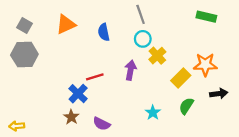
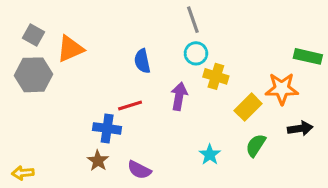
green rectangle: (206, 17) -> (308, 56), moved
orange triangle: (66, 24) -> (70, 49), moved
blue semicircle: (104, 32) -> (142, 61), moved
yellow cross: (157, 56) -> (216, 76), turned -30
blue cross: (78, 94) -> (107, 128), turned -36

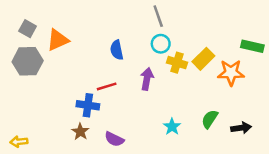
yellow rectangle: (248, 107) -> (203, 59), moved
black arrow: (300, 128) -> (241, 128), moved

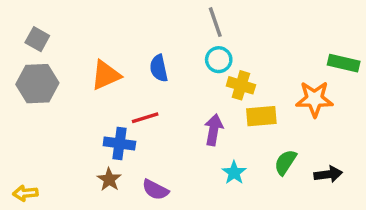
orange triangle: (58, 40) -> (106, 75), moved
yellow rectangle: (203, 59) -> (261, 116), moved, turned 40
purple arrow: (147, 79) -> (214, 130), moved

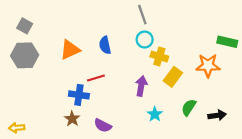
yellow rectangle: (261, 116) -> (173, 77), turned -48

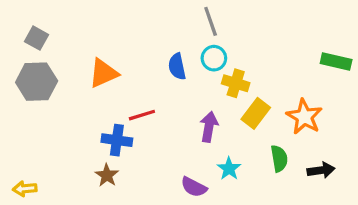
blue semicircle: (105, 45) -> (177, 67), moved
orange star: (208, 66) -> (304, 117), moved, turned 30
green semicircle: (189, 107) -> (279, 159), turned 138
purple semicircle: (103, 126) -> (194, 187), moved

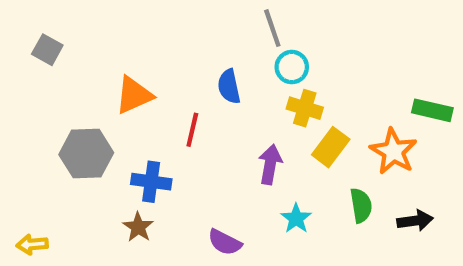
cyan circle: (214, 58) -> (292, 67), moved
green rectangle: (336, 61) -> (432, 110), moved
gray hexagon: (37, 82) -> (86, 154), moved
red line: (142, 115) -> (192, 130), moved, turned -60
purple semicircle: (194, 187) -> (225, 242), moved

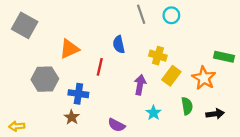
gray square: (47, 50) -> (25, 25), size x1.6
cyan circle: (292, 67) -> (171, 15), moved

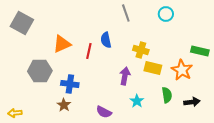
cyan circle: (171, 15) -> (166, 14), moved
red line: (100, 67) -> (89, 51), moved
yellow rectangle: (171, 76) -> (153, 68), turned 66

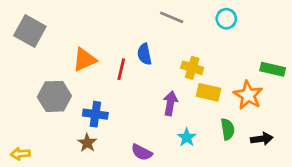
gray line: (126, 13) -> (172, 17), turned -48

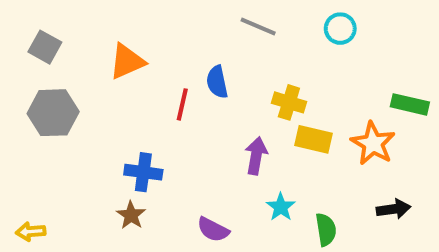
gray square: (30, 31) -> (45, 47), size x0.7
orange triangle: (84, 60) -> (127, 61), moved
gray hexagon: (54, 96) -> (53, 113), moved
green semicircle: (228, 129) -> (326, 230), moved

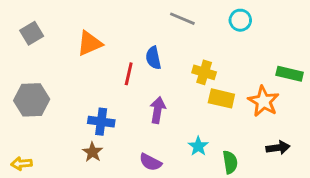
gray square: (45, 47) -> (32, 33), turned 30
gray hexagon: (53, 113) -> (32, 100), moved
purple arrow: (256, 156) -> (158, 110), moved

